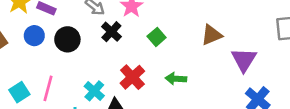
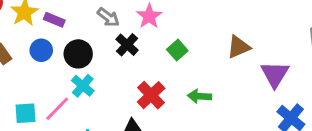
pink line: (48, 88) -> (57, 109), turned 30
cyan cross: (94, 91) -> (83, 86), moved
cyan square: (19, 92) -> (25, 113), turned 30

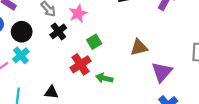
red cross: (151, 95) -> (81, 64), moved

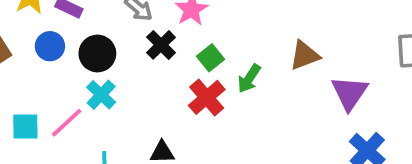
green square: (94, 42) -> (211, 58), moved
green arrow: (104, 78) -> (249, 79), moved, turned -63

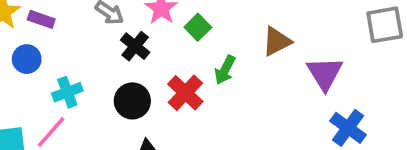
black circle: (97, 53) -> (132, 101), moved
green square: (211, 58) -> (198, 27), moved
cyan cross: (101, 95) -> (67, 92), moved, turned 32

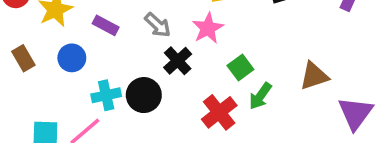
purple rectangle: (41, 19) -> (106, 25), moved
green square: (198, 27) -> (240, 67), moved
black circle: (132, 101) -> (144, 95), moved

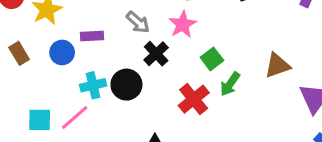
purple rectangle: (106, 25) -> (92, 36), moved, turned -30

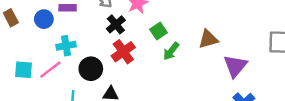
black circle: (126, 85) -> (91, 69), moved
red cross: (194, 99) -> (123, 52), moved

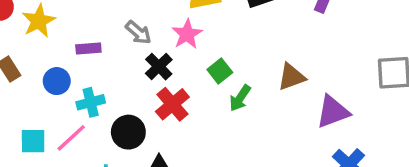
blue circle: (44, 19) -> (57, 81), moved
purple triangle: (235, 66) -> (333, 112), turned 35

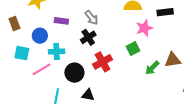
pink star: (187, 34) -> (144, 28), moved
black cross: (159, 67) -> (88, 37), moved
green arrow: (240, 98) -> (152, 68), moved
cyan square: (33, 141) -> (22, 53), moved

